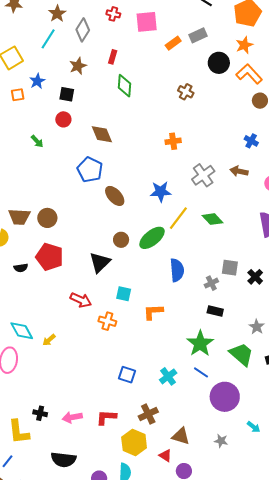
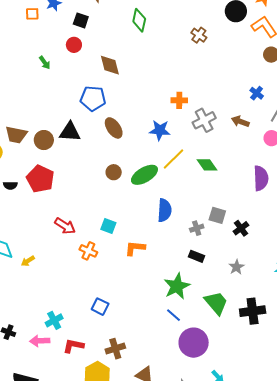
orange cross: (173, 141) -> (179, 100), moved
blue pentagon: (90, 170) -> (93, 98), turned -30
black triangle: (100, 262) -> (70, 132), moved, turned 40
gray star: (257, 327) -> (236, 267), moved
cyan cross: (168, 376) -> (54, 320), moved

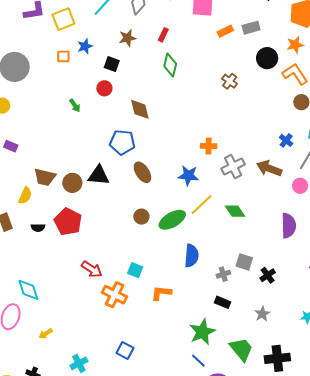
brown arrow: (240, 121) -> (269, 168), size x1.4
orange cross: (88, 251) -> (115, 295), size x1.4
yellow arrow: (28, 261) -> (46, 334), moved

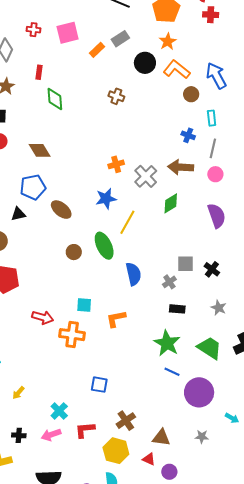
black triangle: (99, 175) -> (18, 214), moved, size x0.7
green diamond: (235, 211) -> (171, 203), moved, turned -70
green ellipse: (172, 220) -> (104, 246), turned -68

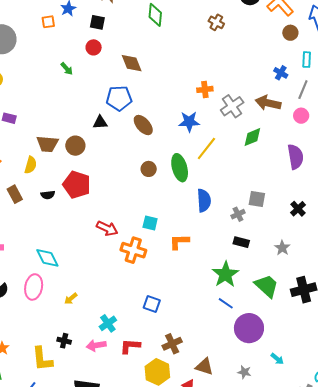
black cross: (212, 269) -> (298, 209), moved

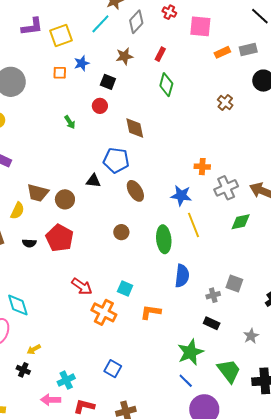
yellow line: (206, 148) -> (194, 225), turned -70
brown circle: (149, 169) -> (121, 232), moved
black cross: (64, 341) -> (23, 370), moved

